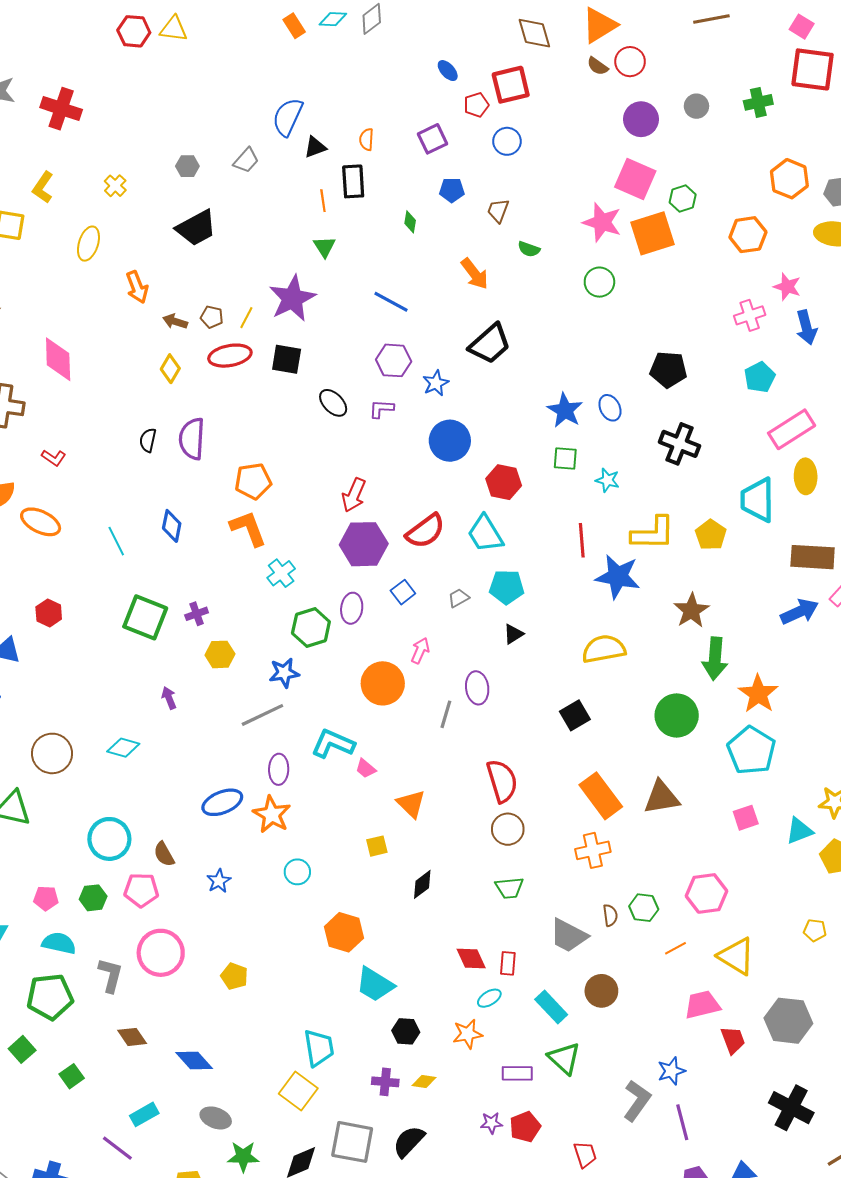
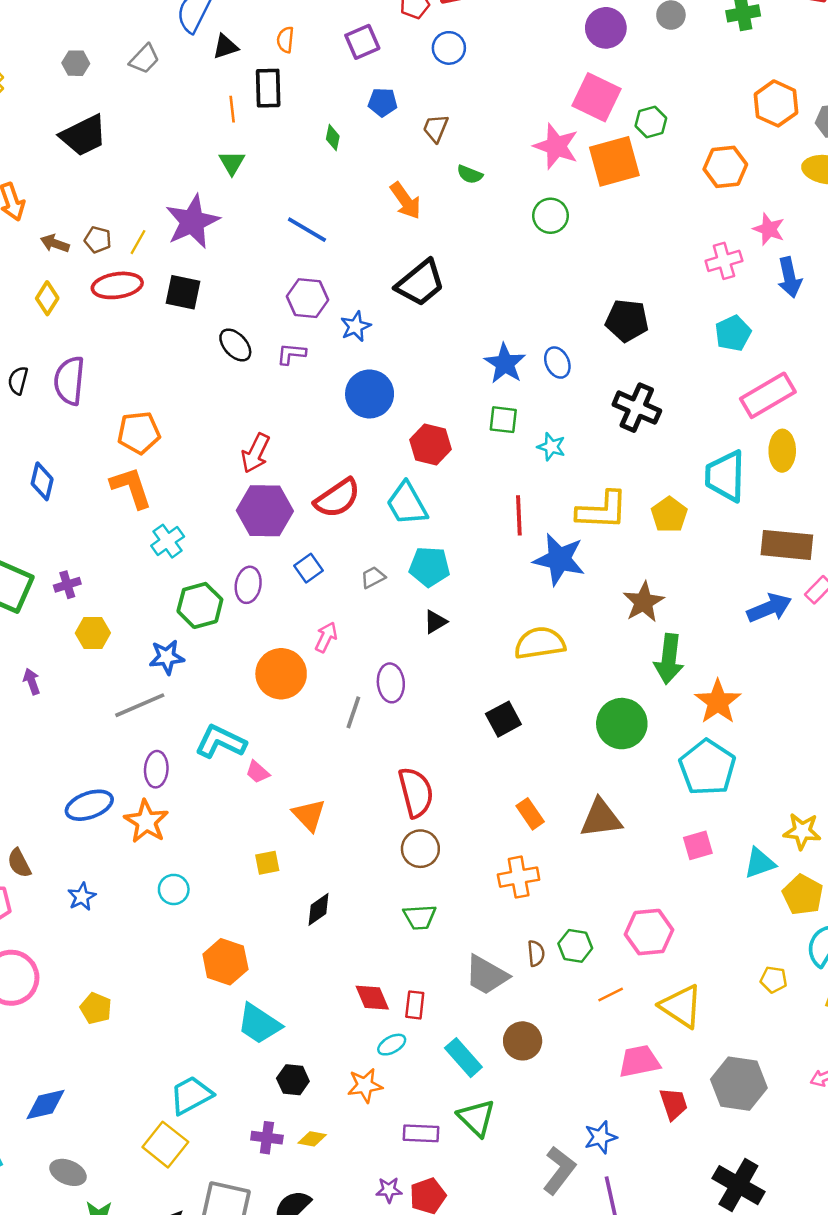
orange rectangle: (601, 796) -> (530, 814), size x0.6
cyan trapezoid: (319, 1048) -> (191, 1095), turned -111
blue diamond: (194, 1060) -> (45, 1105), turned -63

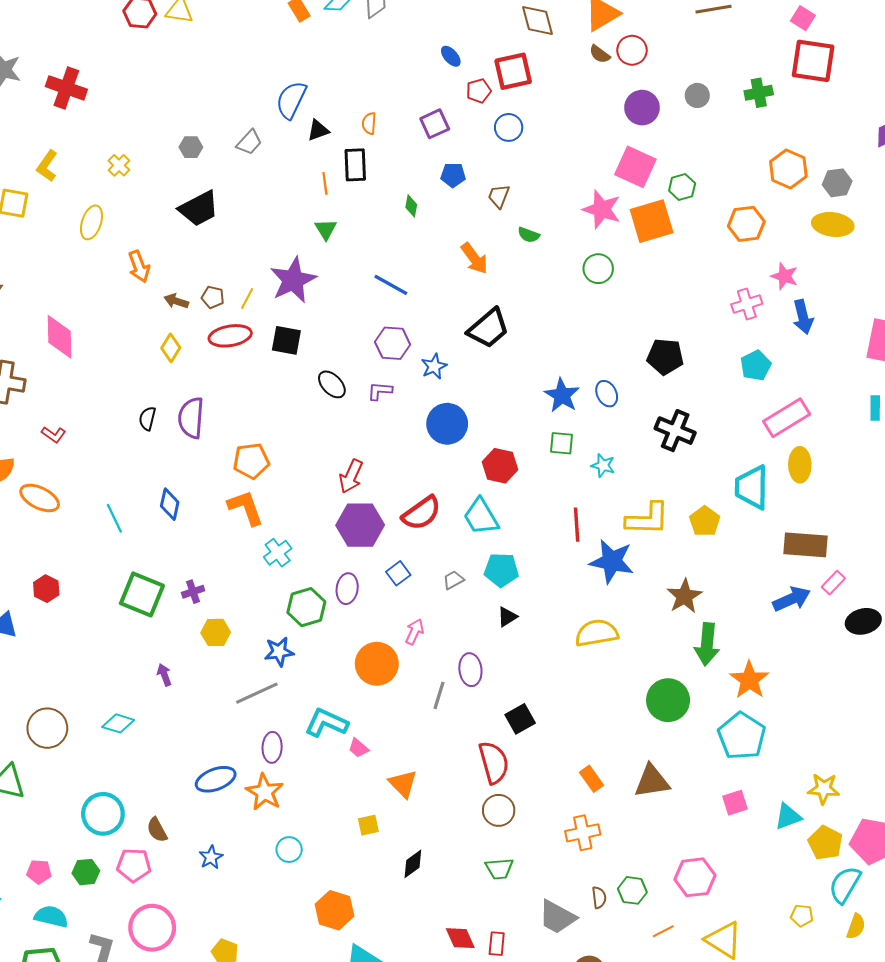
black square: (503, 719) -> (520, 719), moved

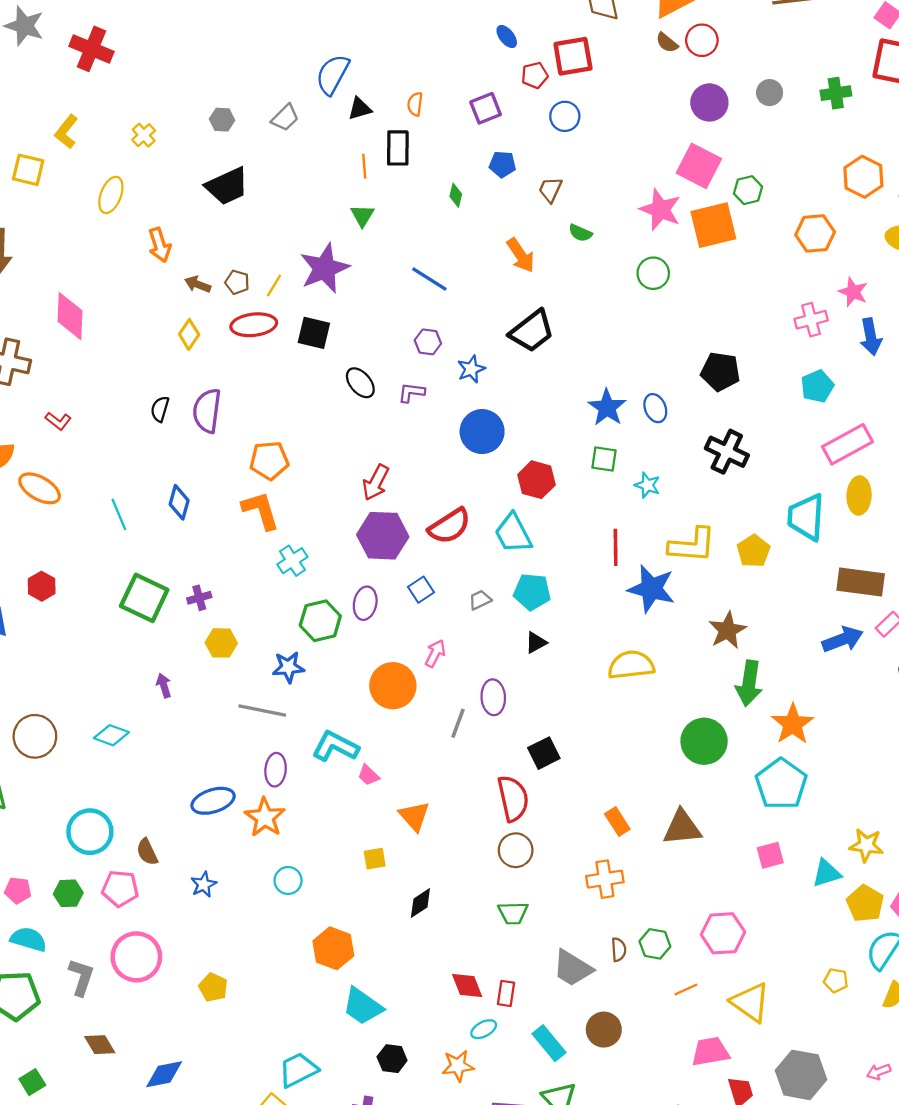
purple hexagon: (393, 343) -> (428, 342), size x0.7
gray line: (257, 693) -> (262, 711), turned 33

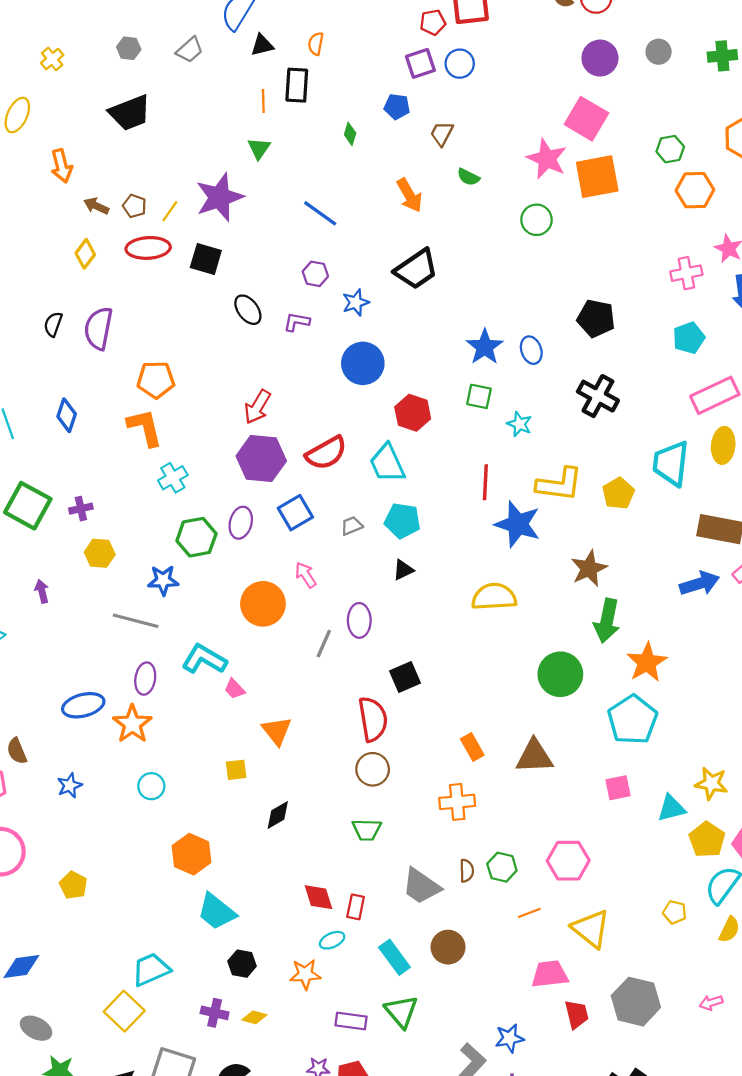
purple square: (486, 108) -> (420, 63), moved
green hexagon: (748, 190) -> (670, 149), moved
blue square: (421, 590) -> (295, 513), size x1.4
pink arrow: (435, 653) -> (306, 575), turned -64

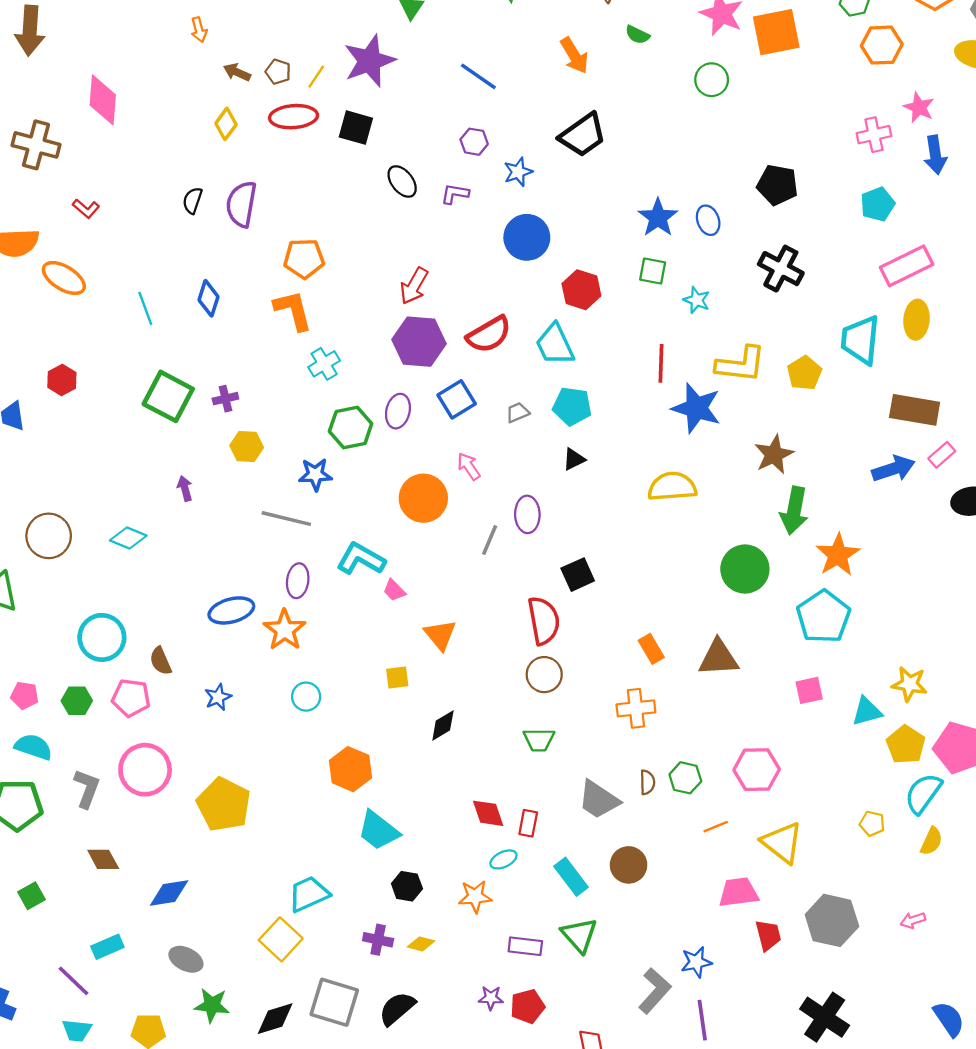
orange arrow: (62, 166) -> (199, 30), size x0.7
yellow pentagon: (73, 885) -> (224, 805), size x1.8

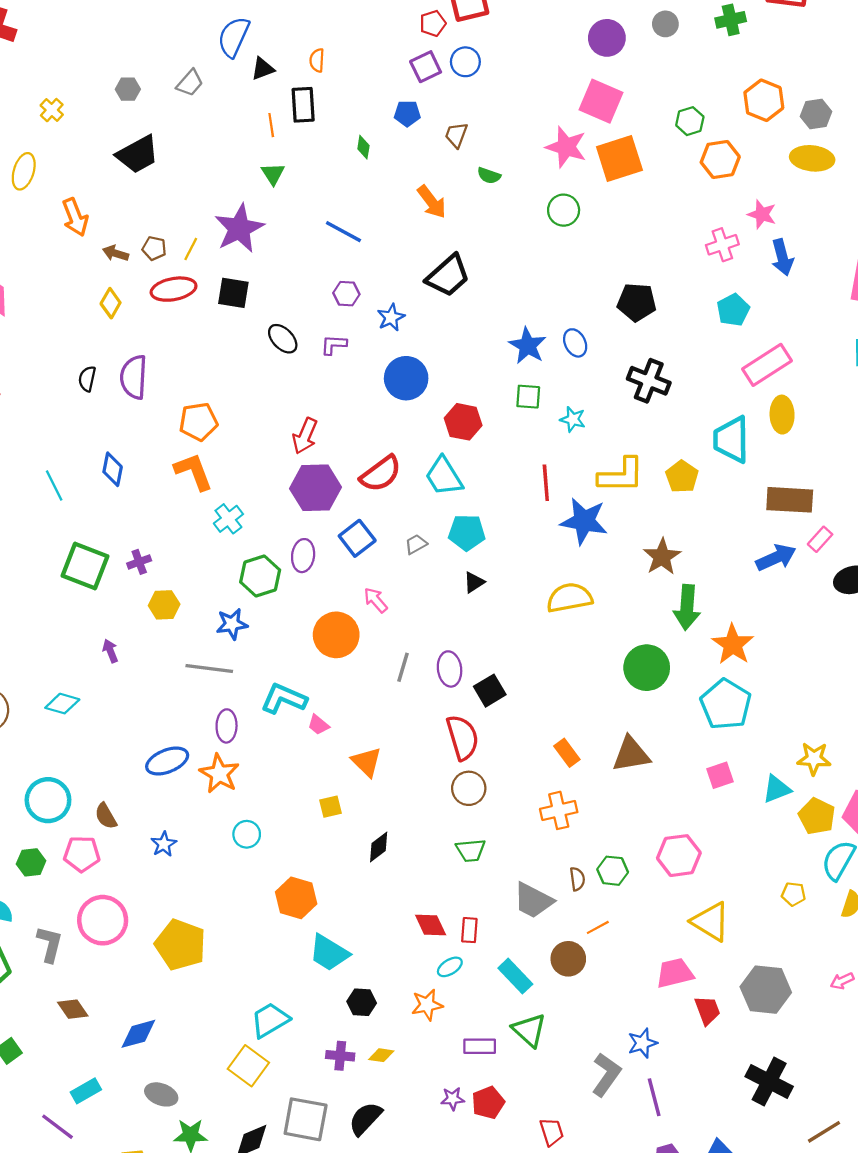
orange arrow: (199, 30) -> (75, 217), size x1.6
purple ellipse: (527, 514) -> (450, 669), moved
orange line: (716, 827) -> (598, 927), moved

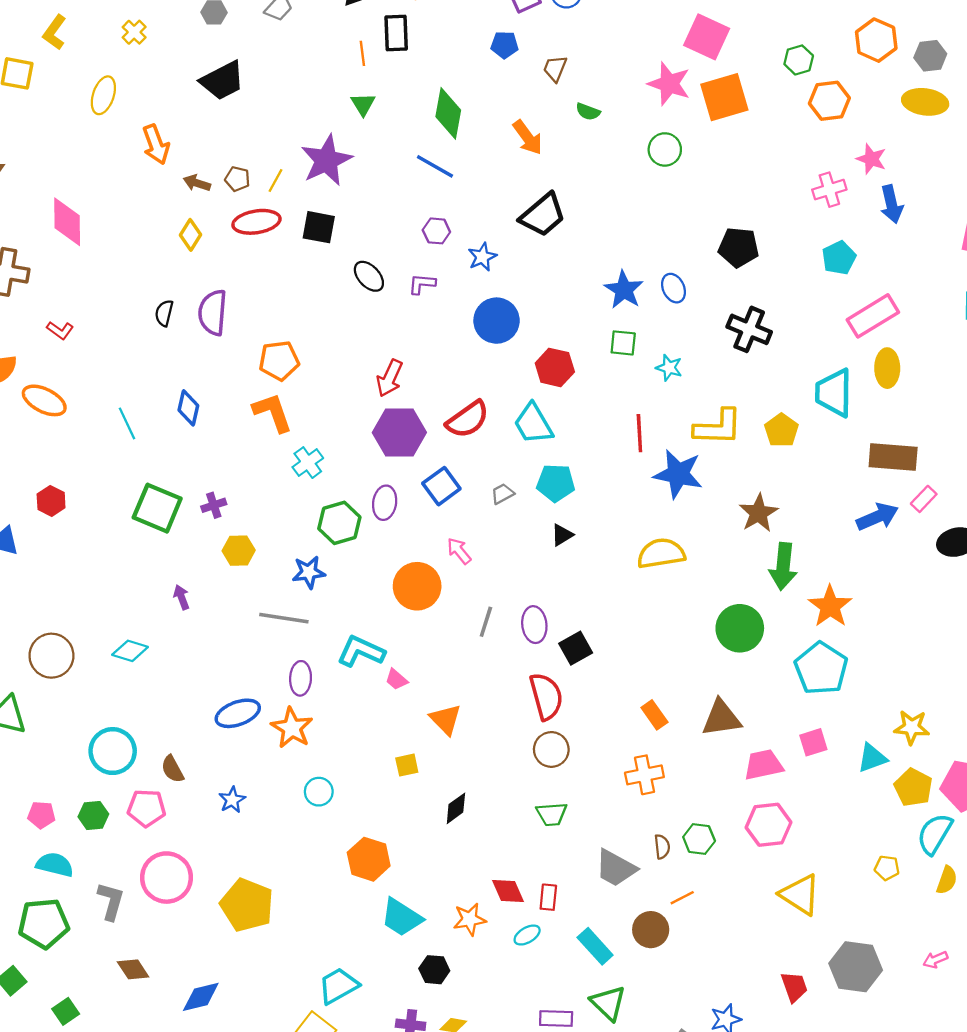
green diamond: (363, 147) -> (448, 113), moved, size x2.0
pink trapezoid: (675, 973) -> (763, 765), moved
orange star: (427, 1005) -> (470, 919), moved

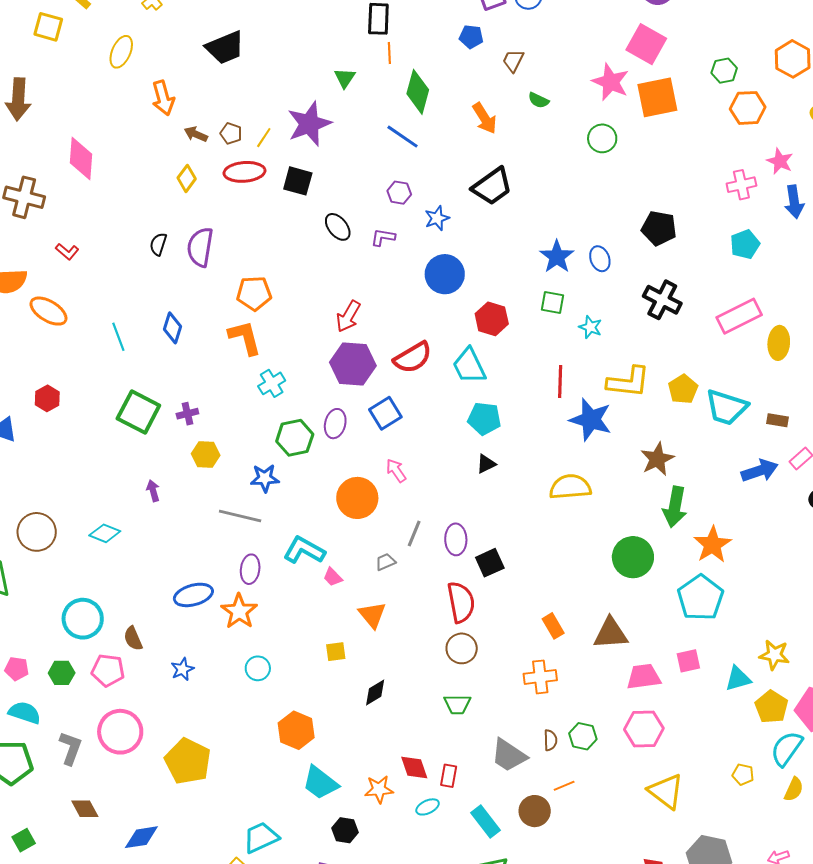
orange line: (362, 53) -> (389, 53), moved
pink rectangle: (873, 316) -> (739, 316), moved
cyan trapezoid: (834, 393) -> (726, 407), moved, turned -78
brown rectangle: (893, 457) -> (777, 420), size x0.5
gray trapezoid: (502, 494) -> (385, 562), moved

